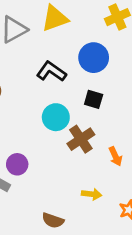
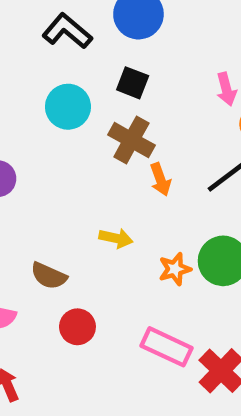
brown cross: (81, 139) -> (131, 140), moved, turned -32

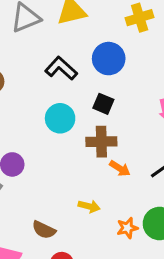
brown cross: (131, 140) -> (101, 142), turned -32
orange arrow: (160, 179) -> (120, 168), turned -40

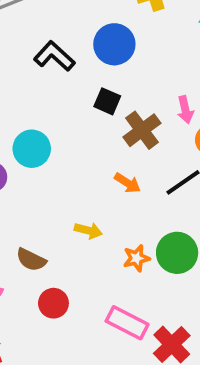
cyan circle: (60, 118) -> (32, 149), moved
brown cross: (101, 142) -> (142, 130), moved, turned -36

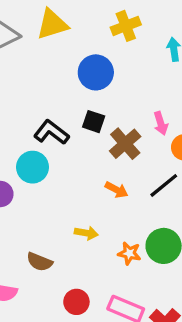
black L-shape: (54, 56) -> (51, 132), moved
orange star: (137, 258) -> (129, 253), turned 30
red circle: (53, 303) -> (76, 302), moved

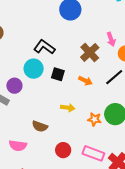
black square: (94, 122) -> (58, 74), moved

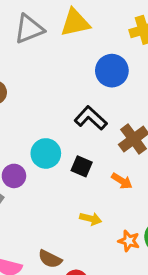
black L-shape: (44, 47) -> (91, 118), moved
brown semicircle: (40, 126) -> (50, 259), moved

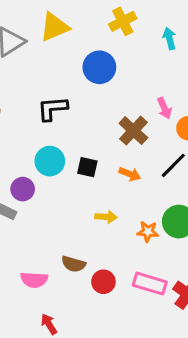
black L-shape: (91, 118) -> (52, 109), moved, turned -36

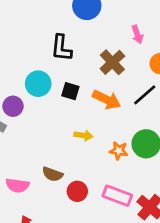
pink arrow: (164, 108) -> (137, 34), moved
black L-shape: (52, 109) -> (61, 48), moved, turned -84
orange arrow: (130, 174) -> (107, 100), size x1.5

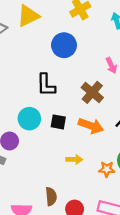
brown semicircle: (53, 174) -> (51, 197), turned -108

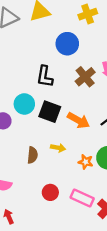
brown cross: (92, 92) -> (85, 77), moved
black square: (58, 122) -> (50, 112), size x1.5
brown semicircle: (51, 197) -> (32, 155), moved

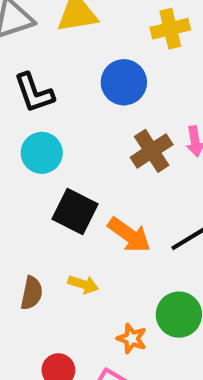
black L-shape: (45, 76) -> (34, 93), moved, turned -35
cyan circle: (24, 104) -> (42, 153), moved
orange star: (86, 162) -> (132, 339), moved

